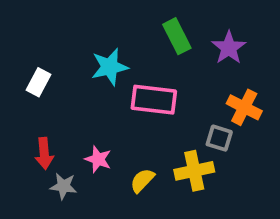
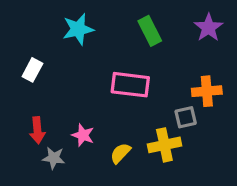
purple star: (229, 48) -> (208, 28), moved
cyan star: (110, 67) -> (78, 29), moved
orange cross: (244, 107) -> (207, 91), turned -32
gray square: (219, 138) -> (186, 117), turned -30

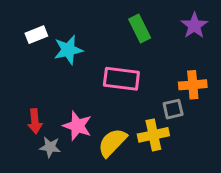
cyan star: (78, 29) -> (68, 50), moved
white rectangle: (32, 70) -> (36, 35), moved, turned 40
pink star: (83, 135) -> (77, 126), size x1.4
yellow semicircle: (120, 153) -> (112, 143), size x1.5

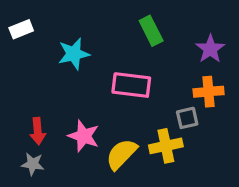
purple star: (194, 26) -> (210, 49), moved
white rectangle: (36, 35) -> (21, 29), moved
gray star: (50, 147) -> (33, 164), moved

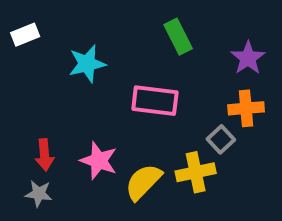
gray square: (187, 118) -> (221, 139), turned -30

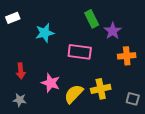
purple star: (248, 58) -> (113, 31), moved
gray square: (221, 139) -> (133, 99), moved, turned -32
red arrow: (45, 155) -> (21, 71), moved

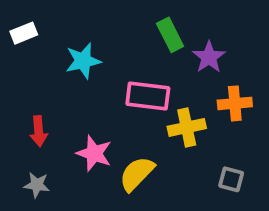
yellow cross: (101, 89) -> (187, 127), moved
gray square: (133, 99) -> (231, 179), moved

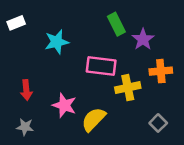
gray square: (231, 179) -> (158, 123), turned 30

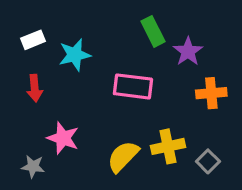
white rectangle: (16, 23) -> (33, 40), moved
yellow cross: (128, 88) -> (168, 146), moved
red arrow: (26, 90) -> (35, 88), moved
pink star: (64, 105) -> (63, 138), moved

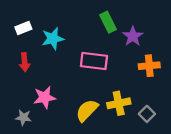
pink star: (63, 138) -> (45, 97), turned -30

